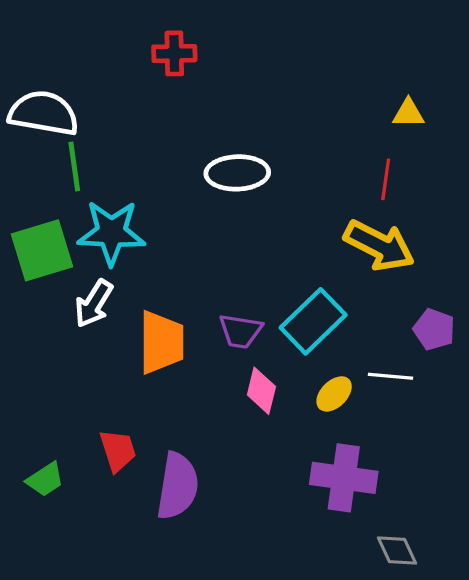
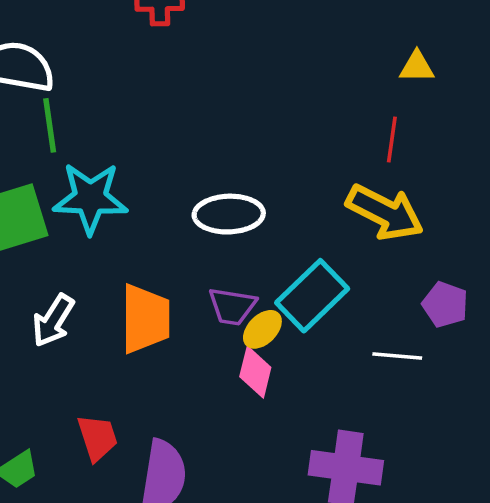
white ellipse: (237, 173) -> (229, 214), moved
white arrow: (94, 304) -> (53, 321), moved
yellow ellipse: (334, 394) -> (262, 329), moved

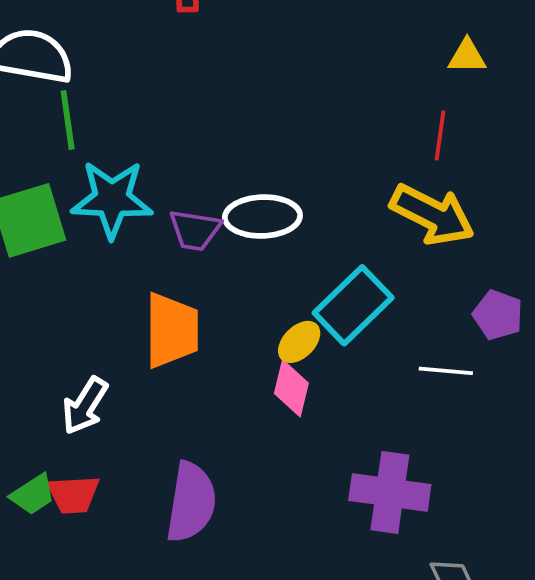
purple trapezoid: (232, 306) -> (195, 230), moved
white arrow: (53, 321) -> (85, 406), moved
red trapezoid: (97, 438) -> (73, 494), moved, turned 105

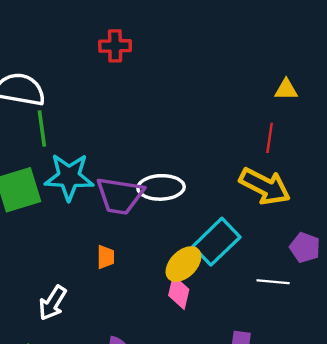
purple trapezoid: (195, 230) -> (120, 196), size x1.5
orange trapezoid: (172, 330) -> (106, 257), size x0.5
yellow ellipse: (299, 342) -> (183, 264), size x1.4

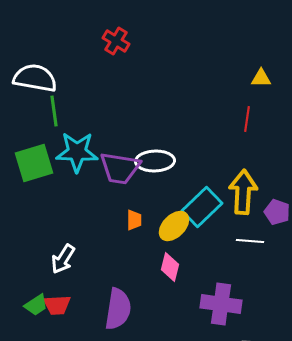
red cross: (115, 46) -> (116, 41), turned 32
yellow arrow: (265, 186) -> (243, 192), moved, turned -114
orange trapezoid: (106, 257) -> (134, 220), moved
pink diamond: (179, 292) -> (170, 267), moved

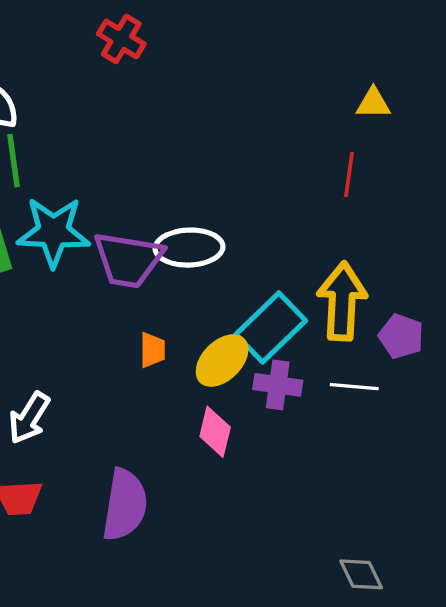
purple cross: (221, 304) -> (278, 385), moved, size x0.7

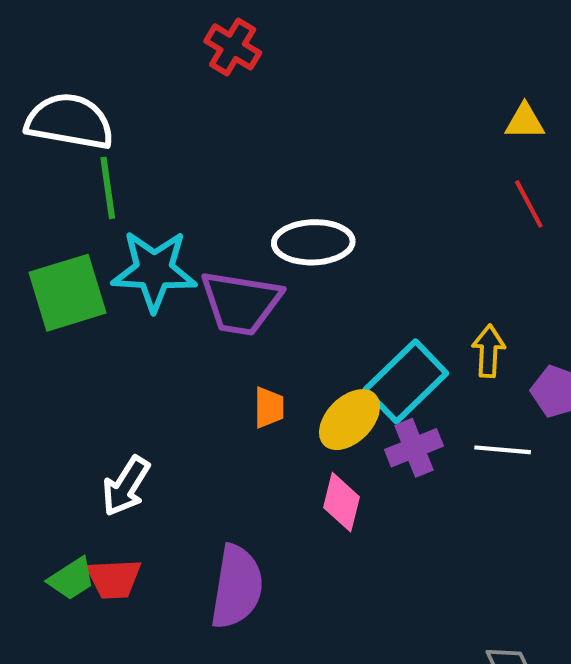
red line: (349, 175) -> (529, 204), moved, turned -36
white ellipse: (189, 248) -> (313, 242), moved
yellow arrow: (342, 301) -> (488, 351), size x0.6
purple cross: (278, 385) -> (414, 448), turned -30

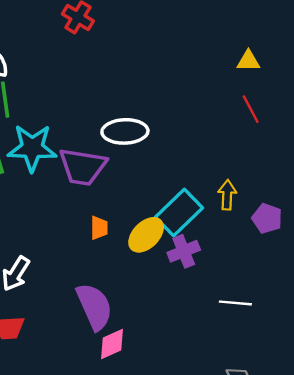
white line: (503, 450) -> (235, 303), moved
pink diamond: (341, 502) -> (112, 344), moved, turned 52
purple semicircle: (237, 587) -> (94, 306), moved, turned -33

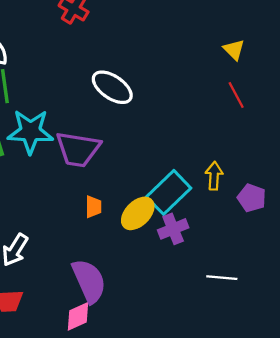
yellow triangle: (248, 61) -> (234, 50), turned 45
white ellipse: (125, 131) -> (112, 87), moved, turned 36
pink diamond: (112, 344) -> (78, 316), moved

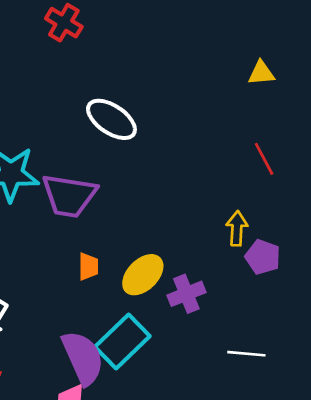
yellow triangle: (234, 50) -> (261, 73), turned -50
red line: (236, 95) -> (264, 159), moved
cyan rectangle: (169, 192) -> (122, 341), moved
purple pentagon: (252, 198) -> (263, 257), moved

